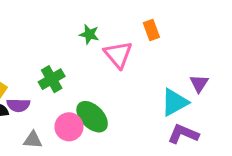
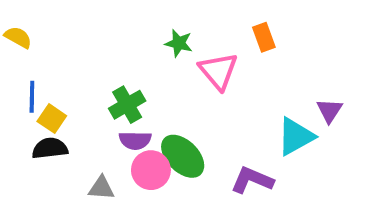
purple semicircle: (18, 105) -> (135, 140), moved
purple L-shape: (183, 134) -> (252, 180), moved

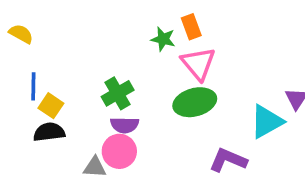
orange rectangle: (264, 37) -> (191, 27), moved
green ellipse: (183, 156) -> (195, 102), moved, turned -60
pink circle: (151, 170) -> (119, 151), moved

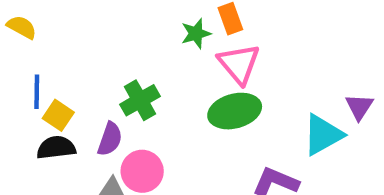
green star: (163, 39) -> (196, 34), turned -30
purple semicircle: (125, 125) -> (110, 139), moved, turned -72

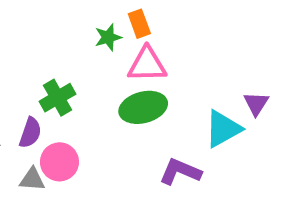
pink triangle: (239, 64) -> (147, 65), turned -51

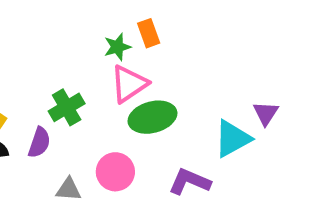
pink triangle: (147, 65) -> (129, 84), moved, turned -33
pink circle: (59, 162) -> (115, 172), moved
gray triangle: (32, 179) -> (69, 189), moved

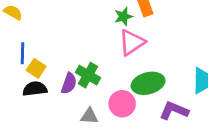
green cross: (67, 107) -> (88, 75), moved, turned -30
green ellipse: (152, 117) -> (148, 83), moved

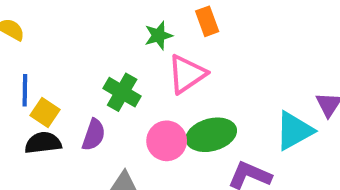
green star: (123, 16) -> (159, 36), moved
green cross: (88, 75) -> (122, 92), moved
pink circle: (122, 104) -> (167, 141), moved

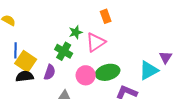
green star: (159, 36) -> (76, 32), moved
yellow square: (45, 112) -> (26, 61), size x1.5

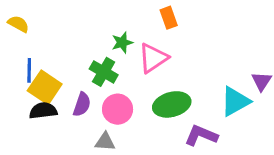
pink circle: (86, 75) -> (118, 109), moved

